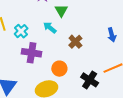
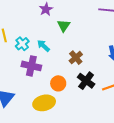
cyan arrow: (50, 28) -> (43, 46), moved
black cross: (90, 80) -> (86, 81), moved

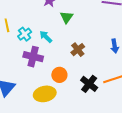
black cross: (86, 81) -> (89, 84), moved

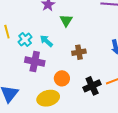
brown cross: (78, 50) -> (79, 52), turned 32
black cross: (89, 84) -> (92, 86), turned 30

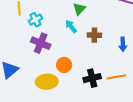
cyan arrow: (46, 41) -> (71, 26), moved
brown cross: (79, 52) -> (94, 35), moved

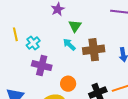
brown cross: (94, 35) -> (94, 50), size x1.5

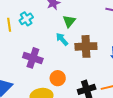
cyan cross: (33, 43) -> (26, 19), moved

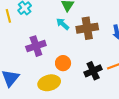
purple cross: (33, 58) -> (36, 46), turned -30

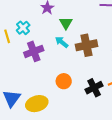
purple cross: (36, 46) -> (34, 51), moved
yellow ellipse: (49, 83) -> (37, 104), moved

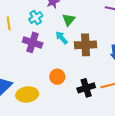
cyan cross: (23, 28) -> (36, 18), moved
purple cross: (34, 51) -> (33, 42), turned 30

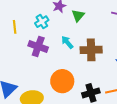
green triangle: (69, 20) -> (78, 16), moved
orange circle: (57, 77) -> (62, 81), size x1.5

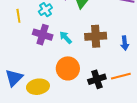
cyan arrow: (67, 42) -> (66, 37), moved

